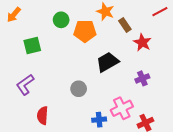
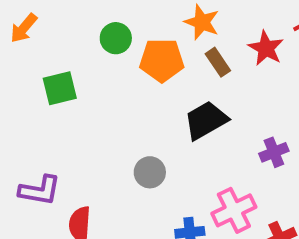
brown rectangle: (125, 25) -> (218, 62), moved
red star: (142, 42) -> (266, 48), moved
purple L-shape: (25, 85) -> (40, 190), moved, turned -135

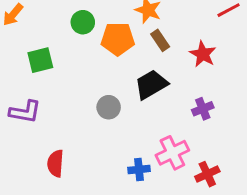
red star: (266, 48) -> (203, 54), moved
gray circle: (150, 172) -> (109, 107), moved
purple L-shape: (40, 190) -> (25, 112), moved

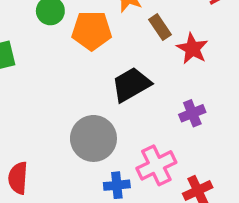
brown rectangle: (160, 40) -> (160, 27), moved
gray circle: (109, 107) -> (93, 138), moved, size x1.6

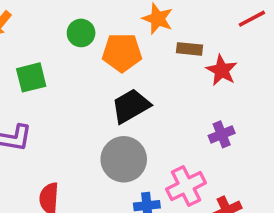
brown rectangle: (160, 27) -> (190, 49), turned -50
black trapezoid: (131, 85) -> (131, 106), moved

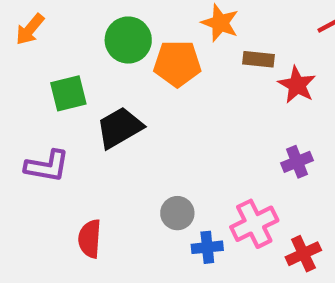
green circle: (81, 33) -> (128, 40), size x1.4
black trapezoid: (131, 106) -> (120, 128), moved
gray circle: (124, 159) -> (177, 213), moved, size x0.6

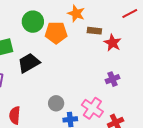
pink cross: (254, 224) -> (92, 108), turned -30

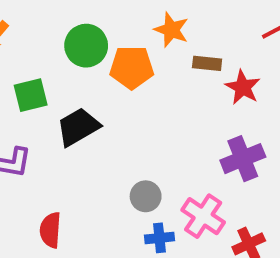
purple cross: (113, 79) -> (243, 159), size x1.5
gray circle: (56, 103) -> (146, 196), moved

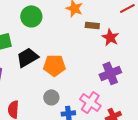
orange pentagon: (132, 67) -> (54, 65), moved
gray circle: (146, 196) -> (51, 97), moved

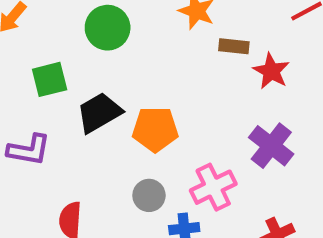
purple cross: (110, 73) -> (271, 146), turned -30
pink cross: (90, 102) -> (213, 187), moved, turned 30

